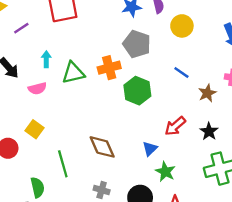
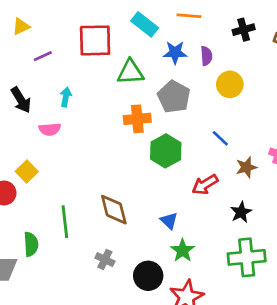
green triangle: (73, 73) -> (130, 72), moved
red arrow: (175, 126) -> (205, 185), moved
yellow square: (34, 129) -> (27, 171), moved
blue triangle: (150, 149) -> (169, 221), turned -42

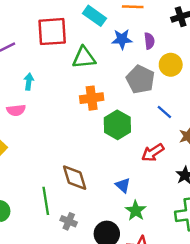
gray pentagon: (174, 97) -> (140, 79), moved
green line: (65, 222) -> (46, 201), moved

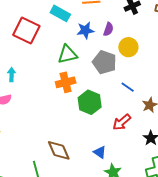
red square: (52, 32) -> (26, 31), turned 36
purple semicircle: (149, 41) -> (108, 29), turned 32
green triangle: (84, 58) -> (67, 54), moved

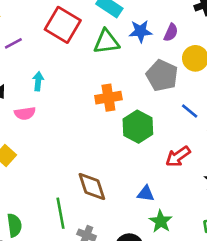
green triangle: (67, 54) -> (106, 42), moved
blue triangle: (100, 152) -> (146, 194), turned -32

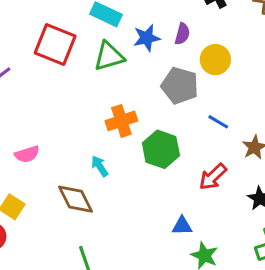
cyan arrow: (38, 81) -> (100, 166), moved, turned -30
brown diamond: (92, 187) -> (76, 199), moved

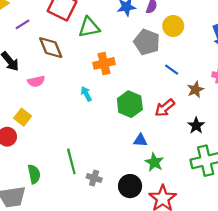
green triangle: (109, 56) -> (89, 27), moved
green hexagon: (161, 149) -> (130, 104), moved
brown diamond: (76, 199) -> (51, 48), moved

